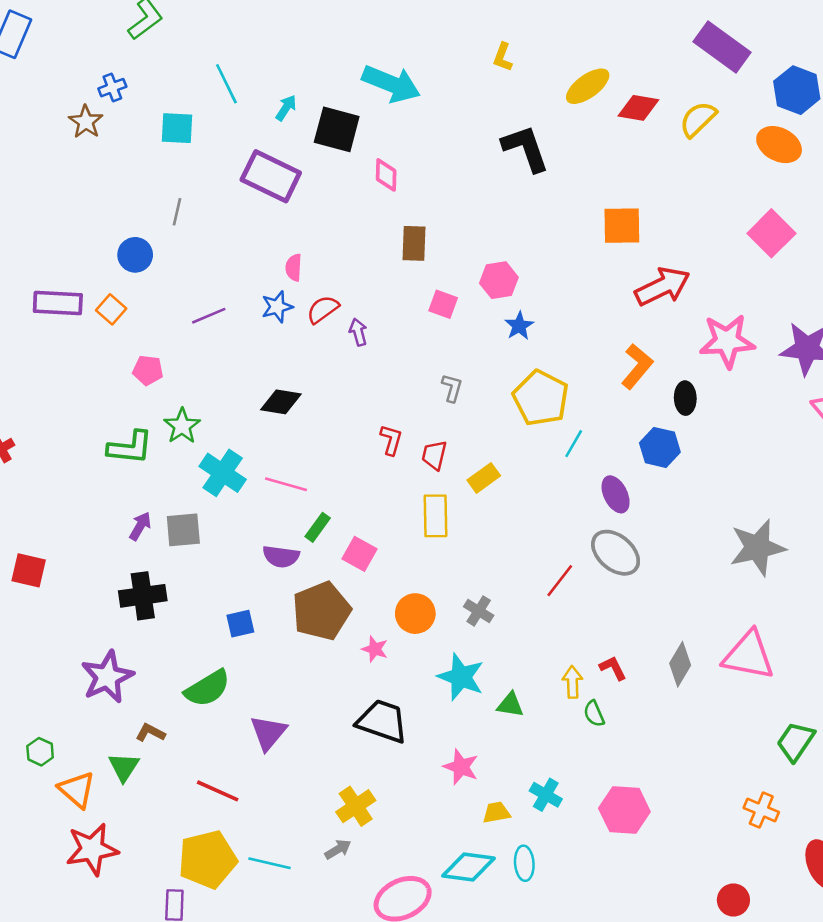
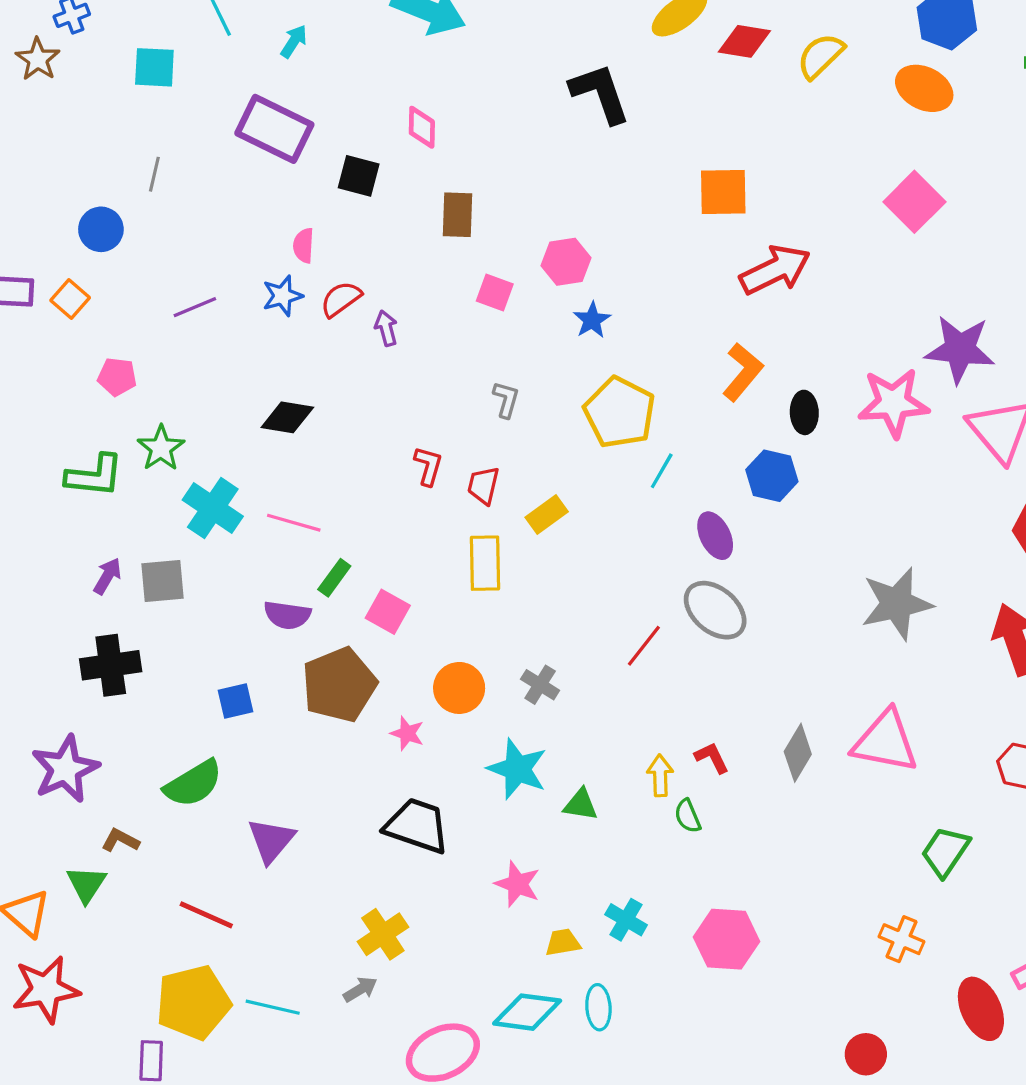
black square: (337, 129) -> (359, 176), moved, size x0.7
pink star: (727, 341) -> (893, 403), moved

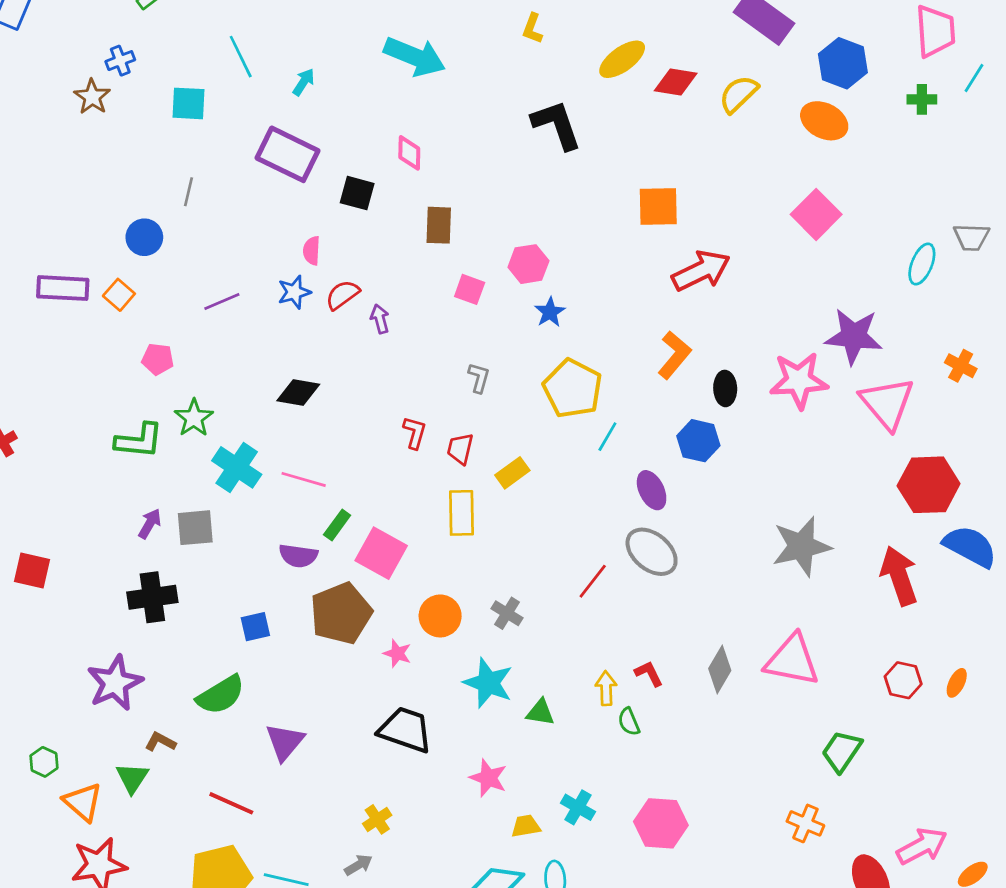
pink square: (388, 612) -> (381, 553), size x1.4
yellow cross: (383, 934) -> (377, 819), size x0.7

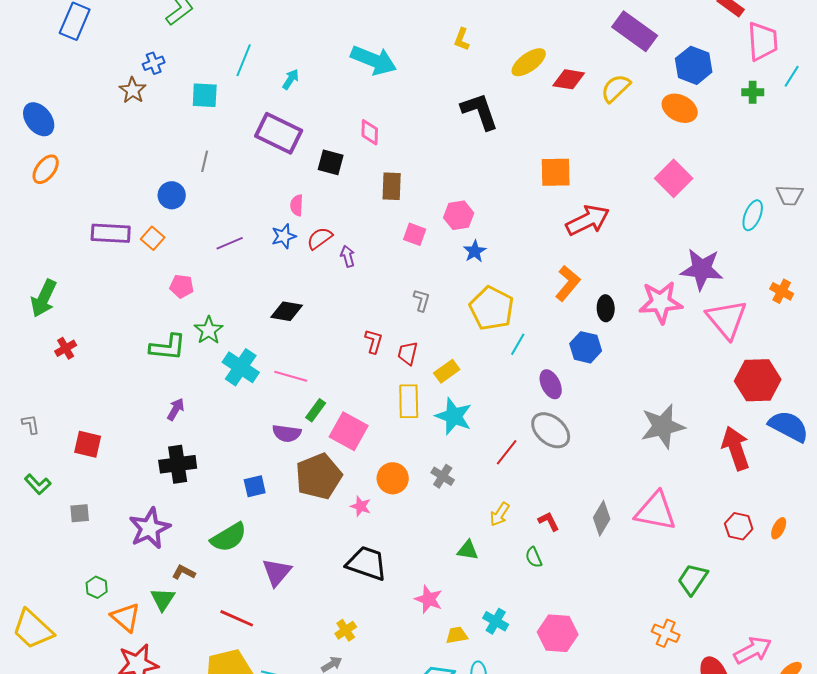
cyan line: (241, 57) -> (244, 60), turned 48
gray square: (195, 528) -> (80, 513), moved, size x0.7
cyan star: (488, 683) -> (454, 416), moved
yellow arrow: (606, 688) -> (500, 514), moved, turned -145

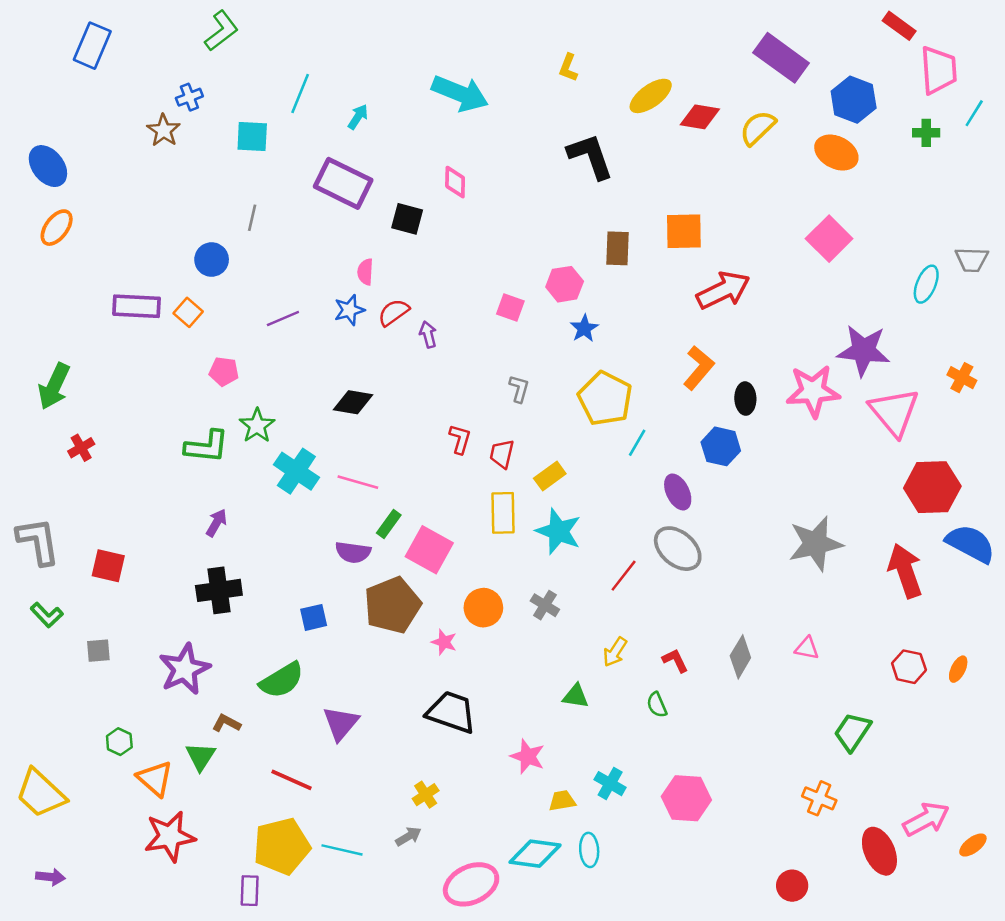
brown rectangle: (392, 186) -> (617, 248), moved
gray L-shape: (31, 424) -> (38, 541), size x2.0
pink triangle: (656, 511) -> (807, 648), size x0.5

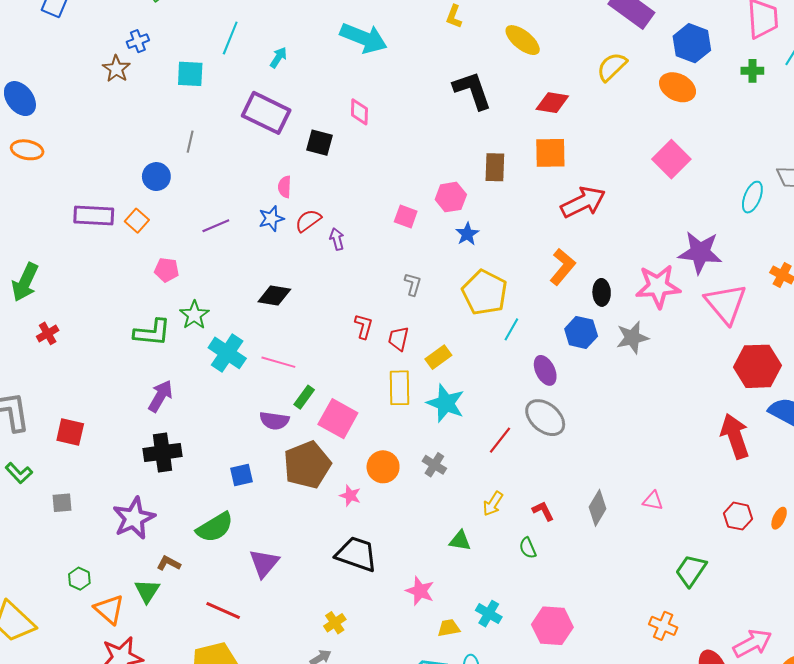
yellow ellipse: (651, 96) -> (523, 40), turned 75
red diamond: (700, 117) -> (552, 103), moved
orange ellipse: (57, 228) -> (27, 150), turned 64
purple arrow: (216, 523) -> (160, 396), size x1.4
gray star: (815, 544) -> (632, 338), moved, size x0.7

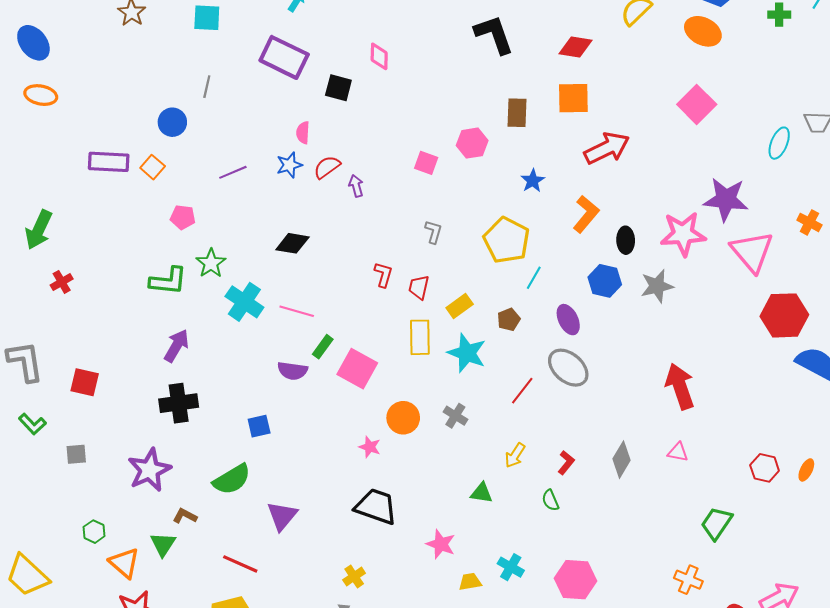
blue star: (467, 234) -> (533, 181), moved
red arrow: (735, 436) -> (680, 386), moved
brown pentagon: (307, 465) -> (509, 320), moved, size x0.5
red L-shape: (543, 511) -> (566, 463), turned 65

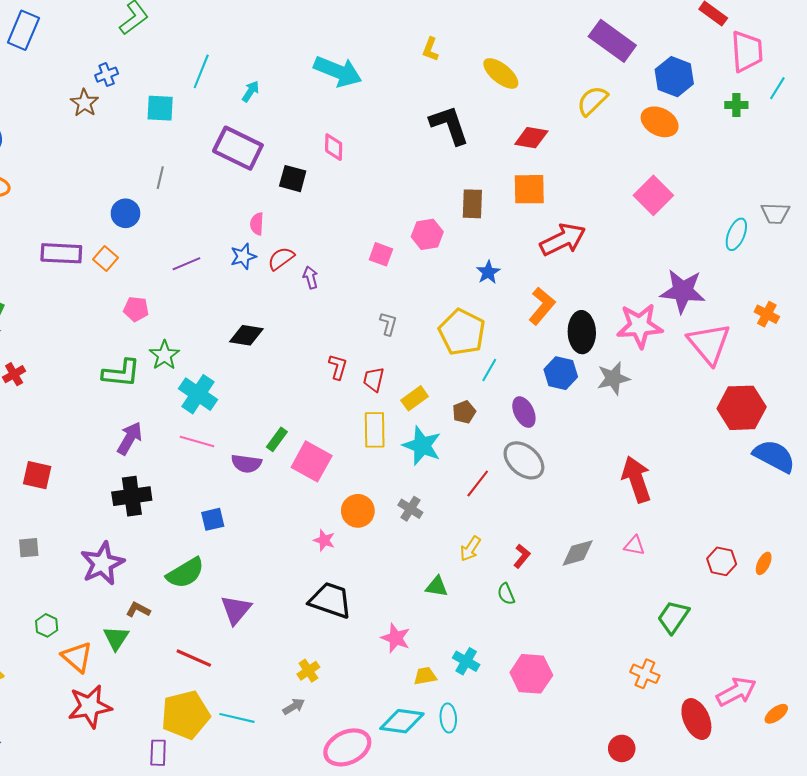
black ellipse: (626, 240) -> (582, 332), size x1.5
pink line: (297, 311) -> (197, 441), moved
gray diamond: (621, 460) -> (578, 553), turned 44

